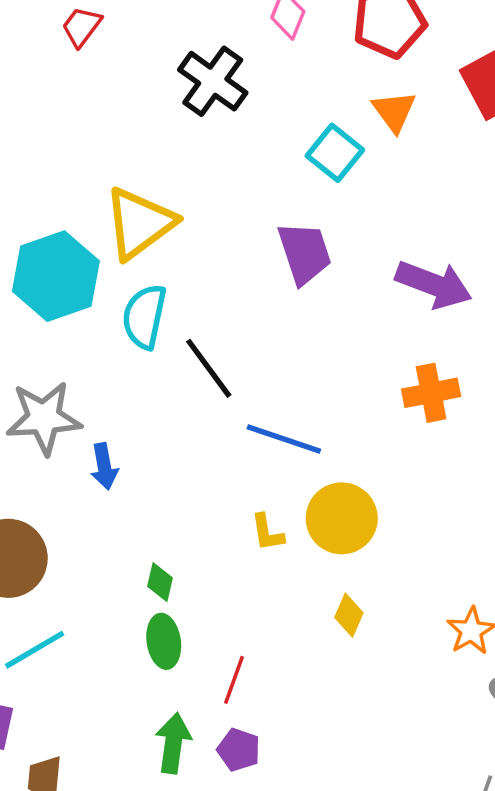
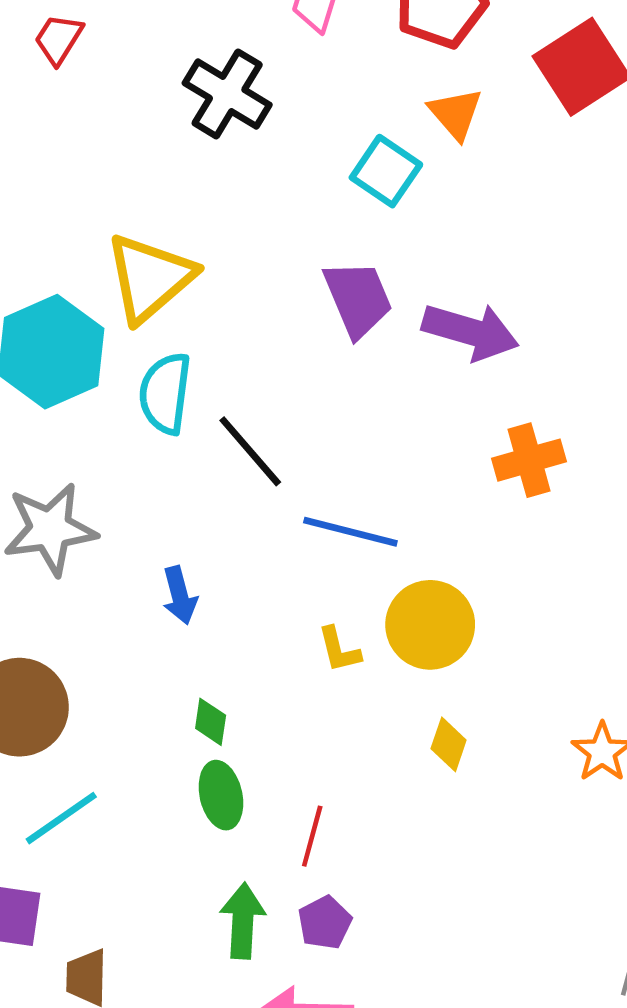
purple arrow: (434, 284) -> (470, 331), moved
blue arrow: (104, 466) -> (180, 595), moved
purple pentagon: (239, 750) -> (325, 923), turned 30

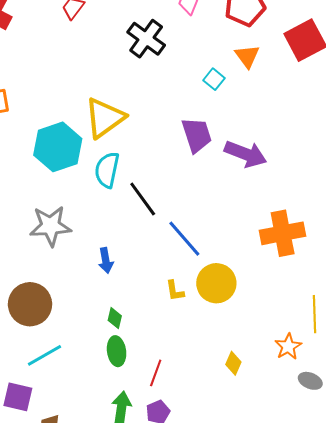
cyan square: (386, 171) -> (214, 79), size x0.7
orange cross: (529, 460) -> (283, 233), moved, size x1.4
blue line: (350, 532) -> (184, 239), turned 30
yellow diamond: (449, 744) -> (233, 363), moved

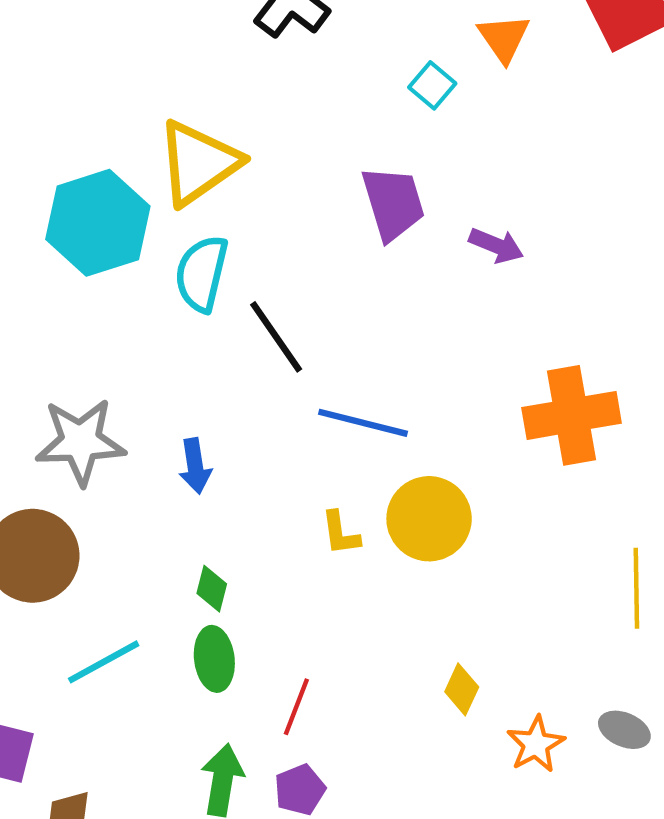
purple arrow: (246, 154) -> (496, 245), size x0.6
gray star: (50, 226) -> (80, 442), moved
blue line: (184, 239) -> (363, 423), turned -36
orange star: (288, 347) -> (536, 744), moved
cyan line: (44, 355) -> (104, 662), moved

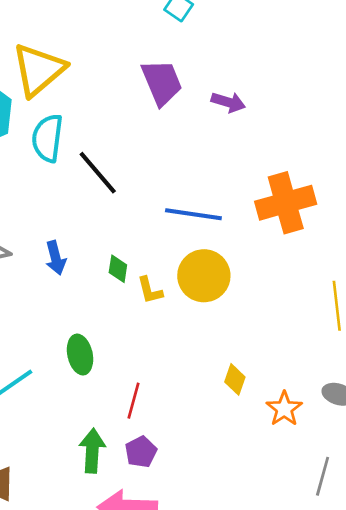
blue line: (363, 423) -> (193, 214), moved
green diamond: (212, 589) -> (118, 269), moved
green ellipse: (214, 659) -> (80, 355), moved

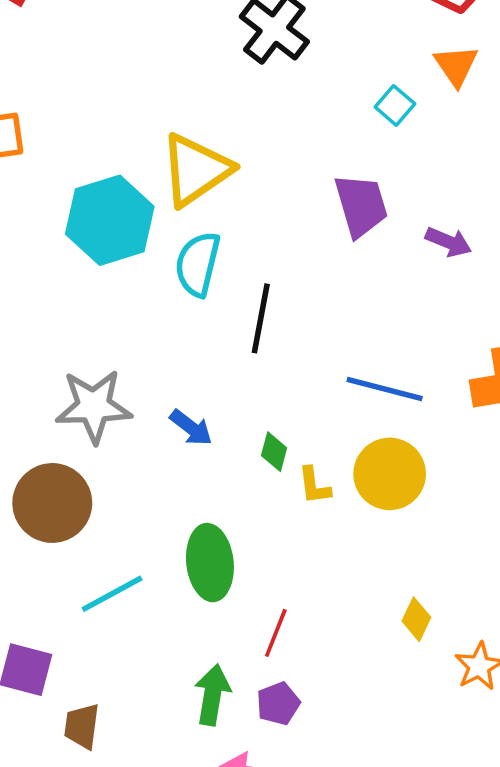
black line: (98, 173) -> (261, 318), turned 45
blue arrow: (56, 258) -> (191, 428), turned -44
green ellipse: (80, 355) -> (210, 563), size x1.4

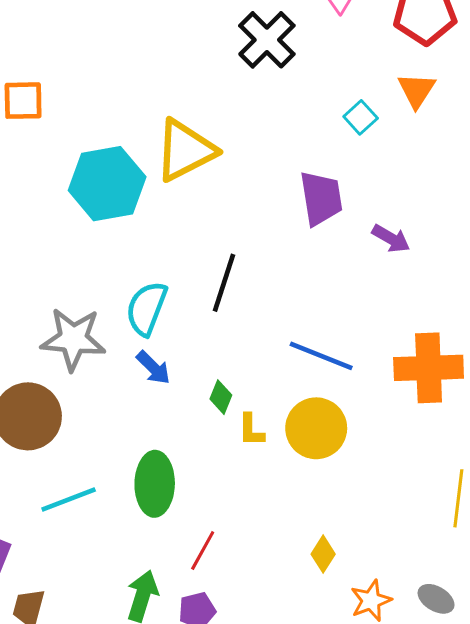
cyan semicircle: (198, 264) -> (147, 308), moved

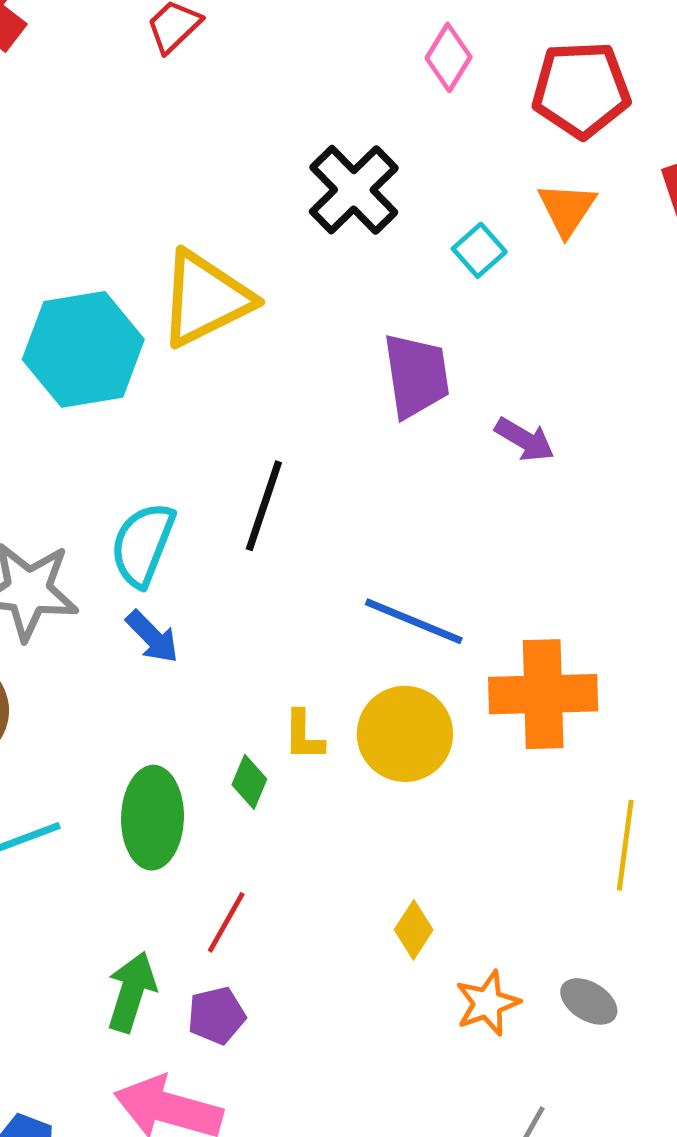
black cross: (267, 40) -> (354, 190), moved
orange cross: (429, 368) -> (543, 694), moved
green diamond: (221, 397) -> (249, 782), moved

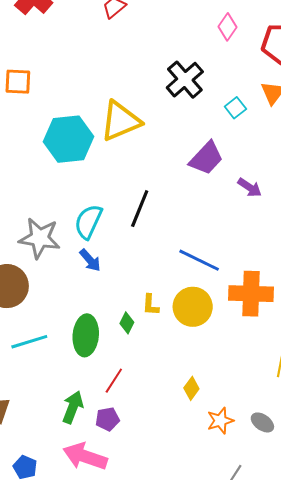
purple trapezoid: (416, 376) -> (206, 158), turned 48

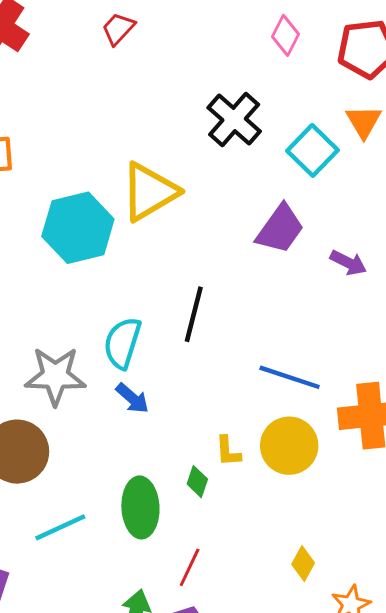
cyan square: (235, 108) -> (313, 150), size x1.6

